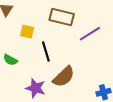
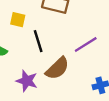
purple line: (90, 34) -> (86, 45), moved

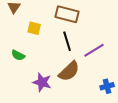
black line: (38, 41) -> (67, 41), moved

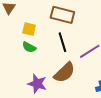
green semicircle: (18, 55) -> (29, 47), moved

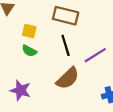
purple star: (37, 84) -> (20, 90), moved

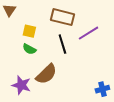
purple line: (95, 55) -> (88, 33), moved
brown semicircle: (68, 78) -> (46, 74), moved

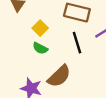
yellow square: (29, 31) -> (40, 28), turned 32

